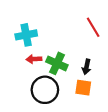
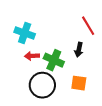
cyan cross: (26, 35) -> (25, 33), turned 30
black arrow: (87, 67) -> (79, 50), moved

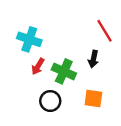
red arrow: (32, 56) -> (38, 66), turned -56
black circle: (42, 85) -> (50, 101), size x0.7

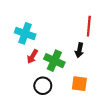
red line: (105, 31) -> (89, 26), turned 36

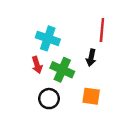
cyan cross: (25, 33) -> (48, 38), moved
red arrow: (32, 56) -> (37, 65), turned -48

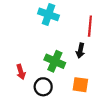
cyan cross: (48, 38) -> (48, 14), moved
red arrow: (37, 65) -> (21, 72), moved

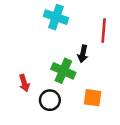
black arrow: (80, 51) -> (83, 54), moved

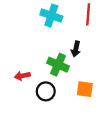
red line: (104, 31) -> (88, 14), moved
red arrow: (24, 83) -> (22, 76), turned 96

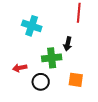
cyan cross: (51, 16) -> (32, 26), moved
green cross: (58, 65) -> (52, 58), turned -30

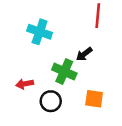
black arrow: (68, 44) -> (84, 54), turned 40
green cross: (52, 58) -> (64, 71), turned 30

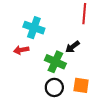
red arrow: (25, 84) -> (21, 50), moved
black circle: (51, 101) -> (54, 87), moved

